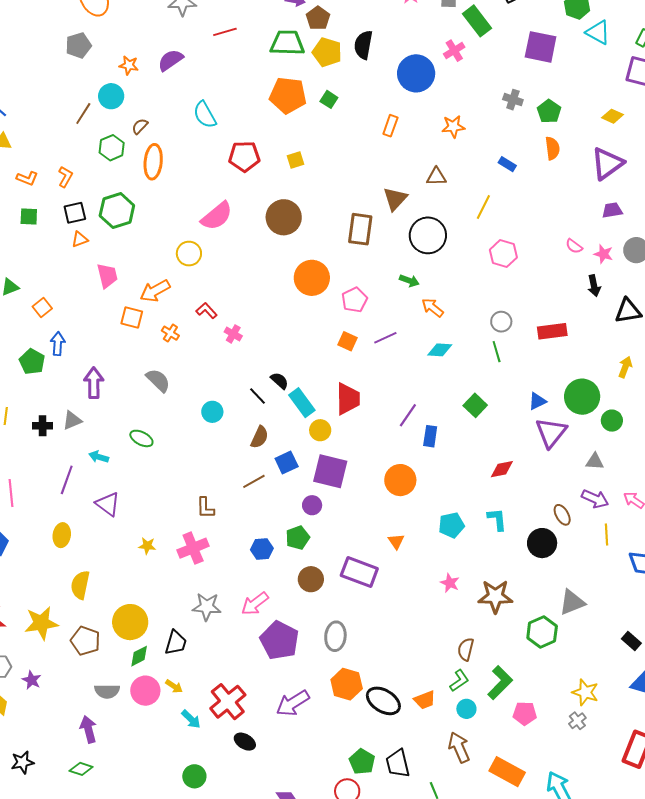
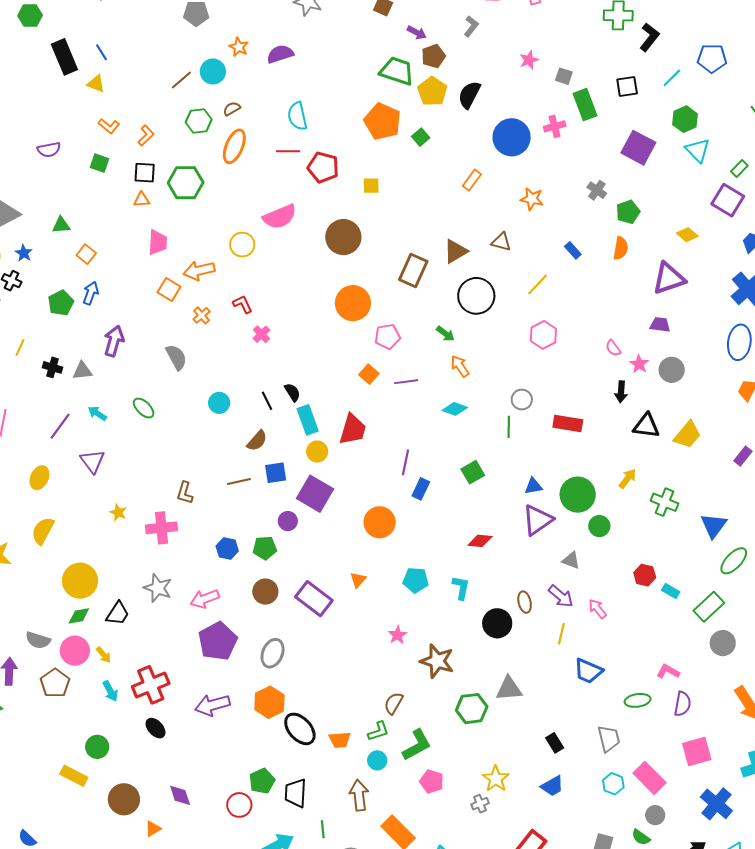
red line: (225, 32) -> (288, 151), moved
orange square: (42, 308) -> (86, 254), turned -30
purple line: (408, 415) -> (405, 462), turned -40
brown pentagon: (85, 641) -> (55, 683), moved

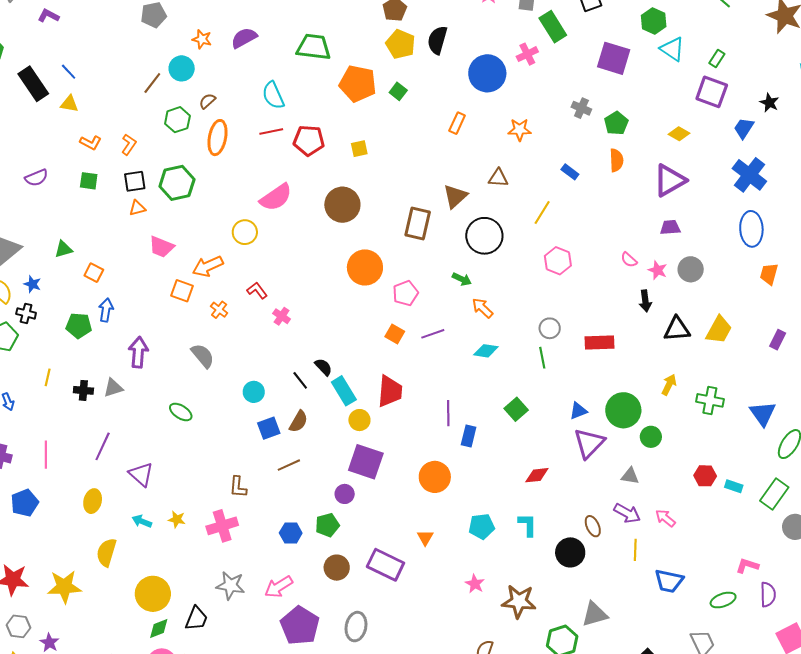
green trapezoid: (397, 71) -> (314, 47), moved
pink trapezoid: (158, 242) -> (162, 247), turned 120
green pentagon: (61, 303) -> (79, 326), turned -30
cyan arrow: (97, 413) -> (142, 521), moved
blue square: (276, 473) -> (269, 428), moved

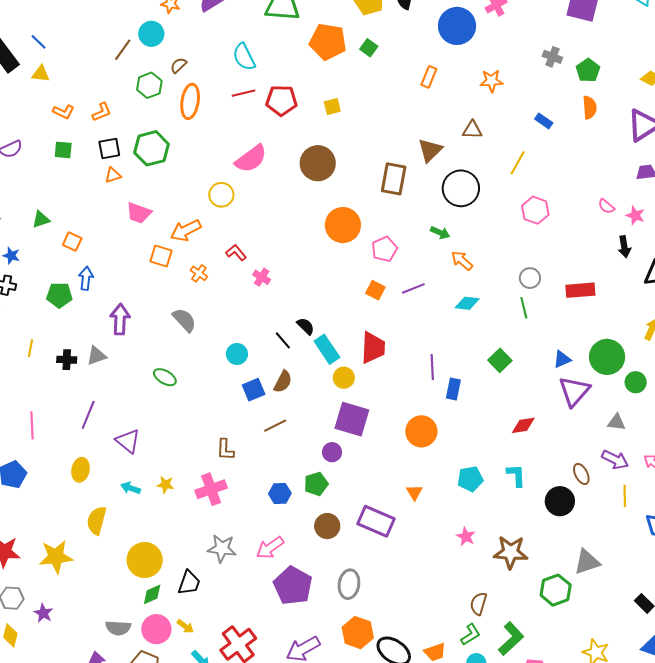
orange L-shape: (129, 144) -> (102, 112), turned 35

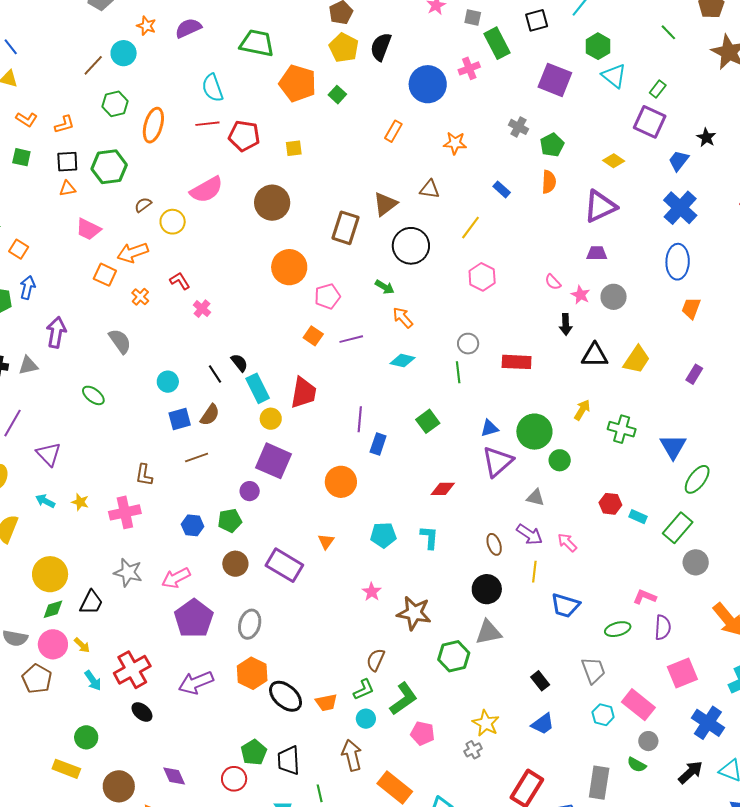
brown semicircle: (179, 65) -> (143, 205), moved
black circle: (560, 501) -> (487, 589), moved

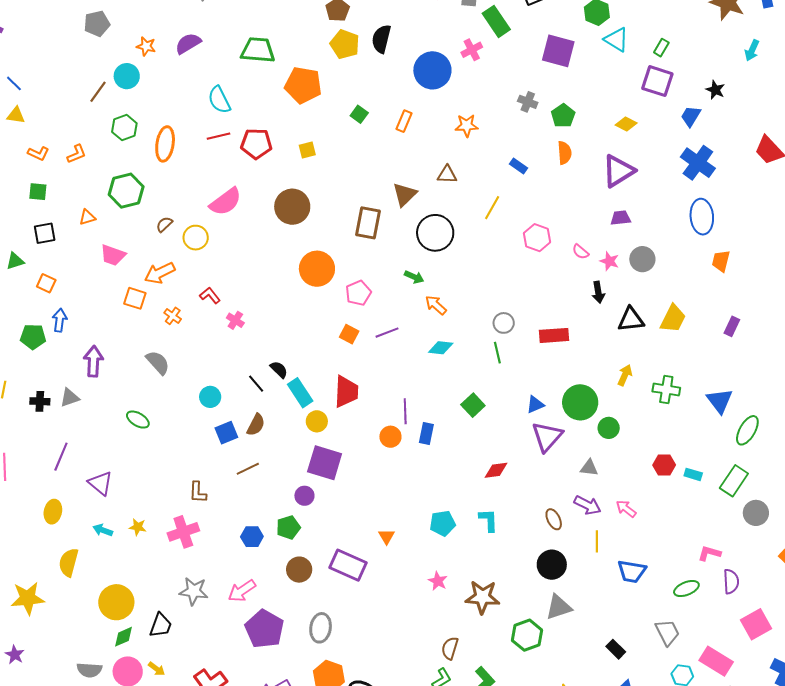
green square: (337, 95) -> (359, 114), moved
black square: (67, 162) -> (45, 233), moved
pink hexagon: (482, 277) -> (537, 238), moved
orange circle: (341, 482) -> (390, 437), moved, size x0.7

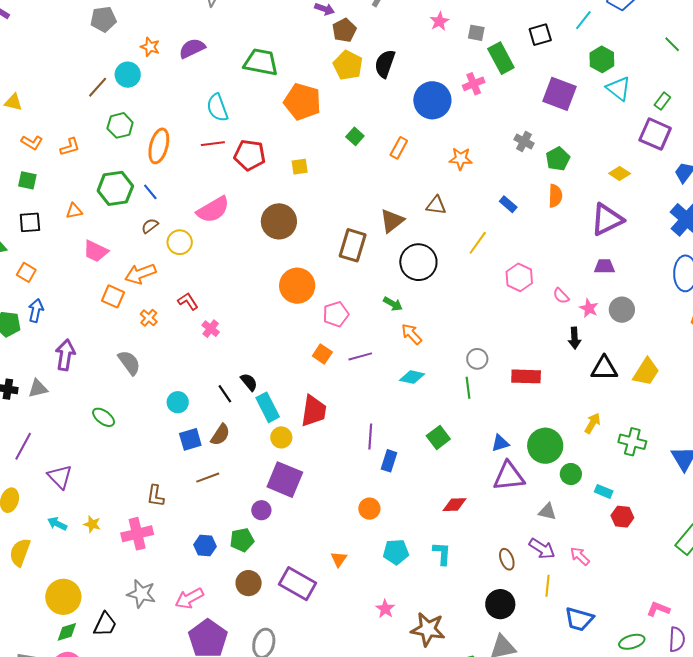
blue line: (14, 83) -> (150, 192), moved
orange circle: (390, 437) -> (369, 509), moved
purple triangle: (547, 437) -> (509, 476), turned 36
cyan rectangle: (693, 474) -> (604, 491), moved

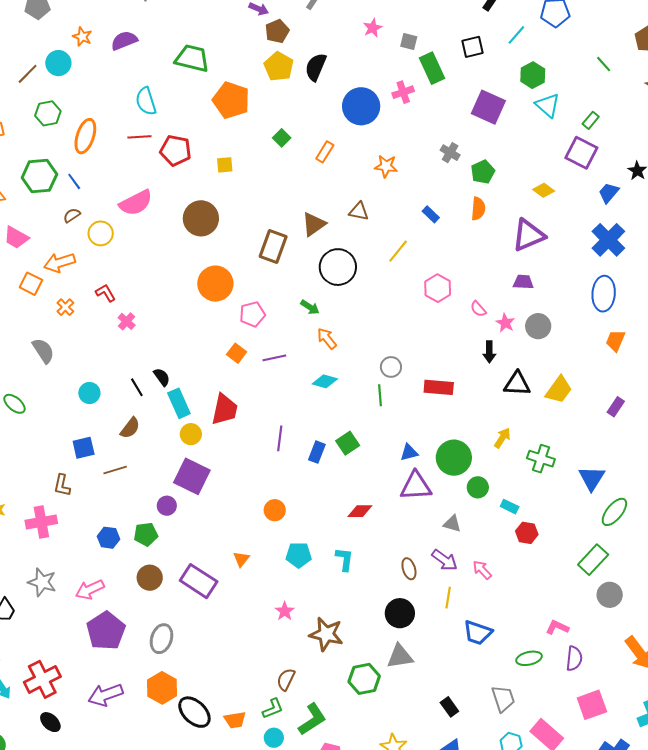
blue square: (190, 439) -> (84, 448), moved
blue rectangle: (389, 461) -> (317, 452), moved

